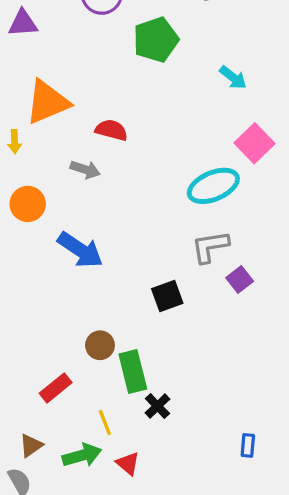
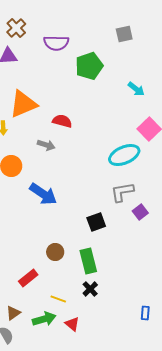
green rectangle: (133, 372) -> (88, 261), moved
yellow line: (105, 422) -> (58, 299), turned -49

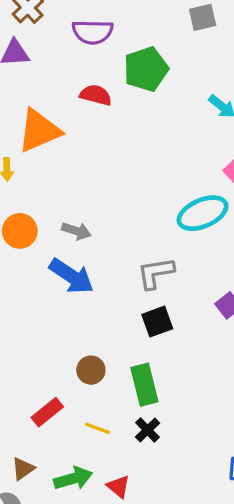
red semicircle: (62, 121) -> (96, 95), moved
gray arrow: (46, 145) -> (76, 231), moved
gray L-shape: (122, 192) -> (156, 273), moved
yellow line: (58, 299) -> (97, 428), moved

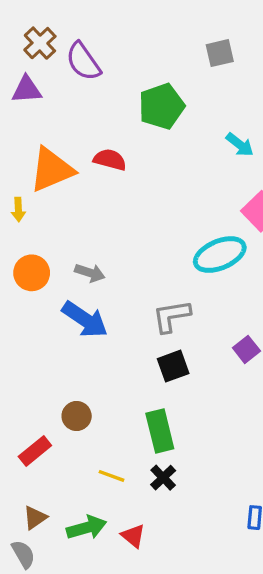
purple semicircle: (93, 32) -> (83, 61), moved, turned 54
red semicircle: (96, 95) -> (110, 160), moved
brown circle: (91, 370) -> (77, 416), moved
red rectangle: (47, 412) -> (35, 451), moved

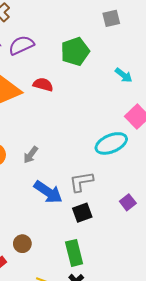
purple semicircle: (83, 61) -> (21, 45), moved, turned 100
gray arrow: (90, 273) -> (31, 155), turned 108
blue arrow: (85, 319) -> (48, 192), moved

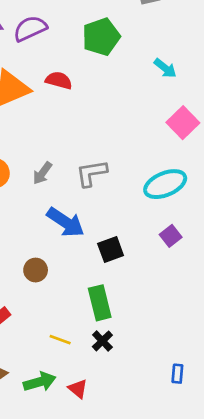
cyan ellipse: (111, 143) -> (165, 184), moved
gray L-shape: (81, 182) -> (91, 173), moved
brown circle: (22, 244) -> (36, 270), moved

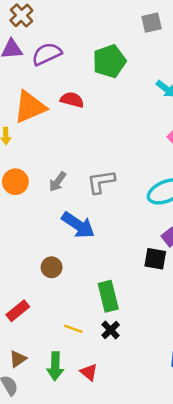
black square: (111, 250) -> (155, 259), moved, turned 30
green arrow: (40, 382) -> (55, 366), turned 108

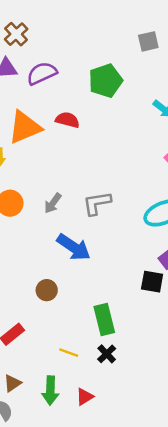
red triangle: (89, 372) -> (85, 397), turned 48

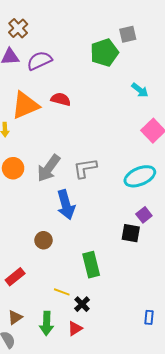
green pentagon: (105, 81) -> (104, 53), moved
gray arrow: (53, 203) -> (49, 168), size x1.6
blue arrow: (74, 247) -> (66, 205), turned 40
black cross: (107, 354) -> (82, 304), moved

